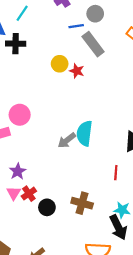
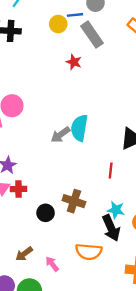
yellow circle: (60, 64) -> (58, 24), moved
red cross: (29, 194) -> (19, 189), turned 32
black circle: (47, 207) -> (46, 213), moved

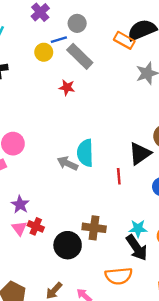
gray arrow: (60, 135) -> (67, 163), turned 72
red line: (111, 170) -> (119, 176), moved
red cross: (19, 189) -> (36, 226), turned 35
black circle: (46, 213) -> (68, 245), size x1.5

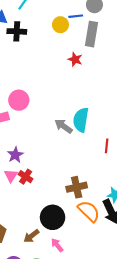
gray rectangle: (80, 56) -> (92, 34), turned 45
brown cross: (94, 228) -> (77, 187), turned -30
black circle: (68, 245) -> (53, 217), moved
orange semicircle: (119, 276) -> (89, 211), moved, turned -140

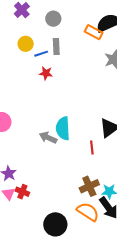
blue line: (76, 16) -> (41, 54), moved
gray rectangle: (92, 34) -> (56, 47), size x0.7
brown cross: (77, 187) -> (89, 186), moved

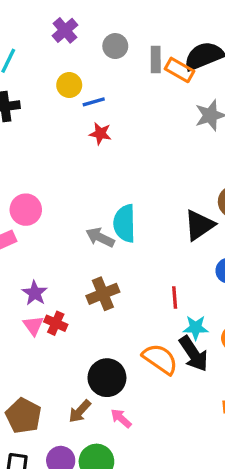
gray rectangle: (56, 47) -> (156, 60), moved
red line: (92, 148) -> (175, 297), moved
brown cross: (89, 186) -> (103, 294), moved

